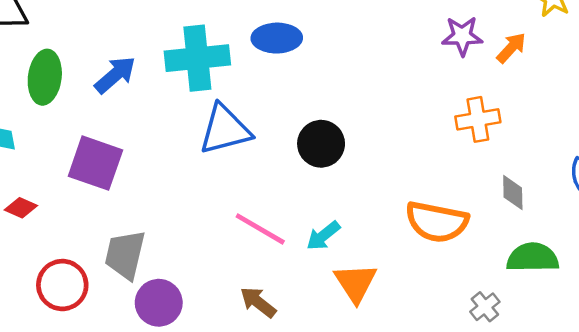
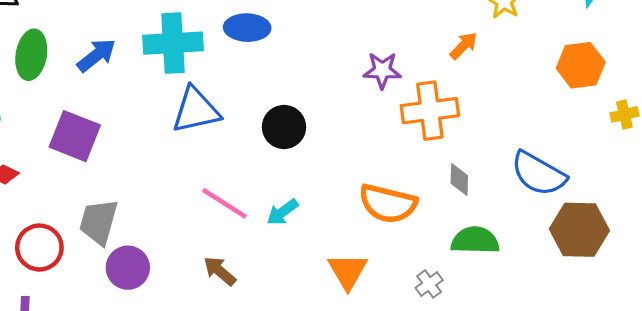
purple star: (462, 36) -> (382, 70), moved
orange cross: (478, 119) -> (430, 111), size x1.4
orange triangle: (356, 283) -> (348, 271), moved

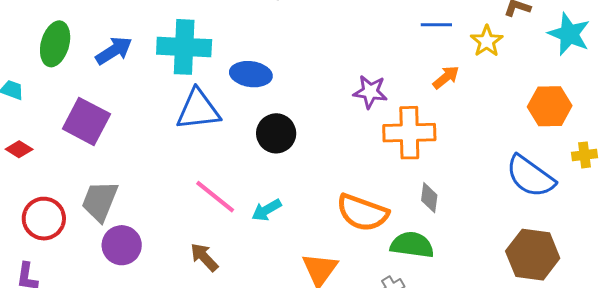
blue ellipse: (247, 28) -> (251, 74), moved
blue semicircle: (539, 174) -> (530, 176), moved
green semicircle: (475, 240) -> (412, 245), moved

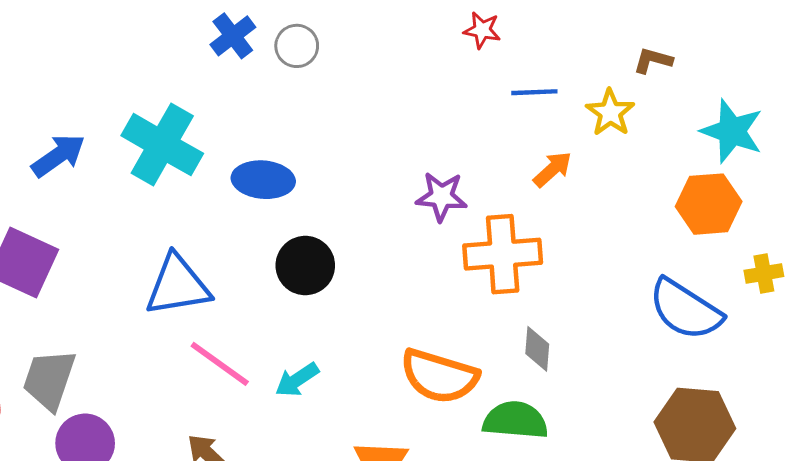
cyan star: (569, 34) -> (732, 131), moved
cyan cross: (184, 47) -> (162, 145), turned 30
blue triangle: (198, 110) -> (178, 285), moved

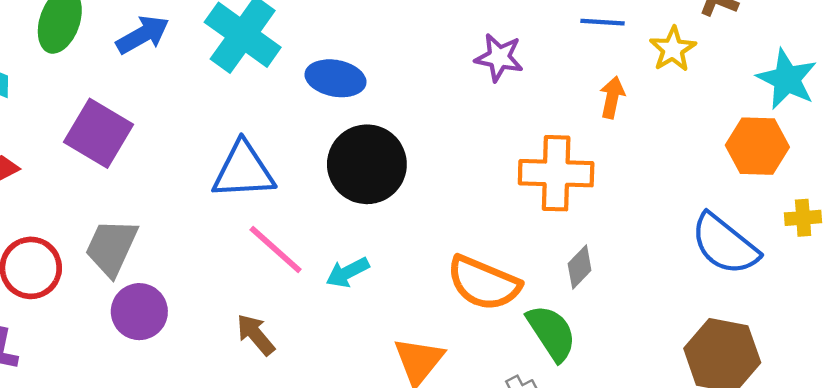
orange arrow: (553, 169) -> (612, 97), turned -42
purple star: (441, 197) -> (499, 57), moved
black circle: (305, 266) -> (367, 164), size x1.4
gray diamond: (537, 349) -> (580, 267), turned 33
green semicircle: (515, 420) -> (552, 333), turned 46

